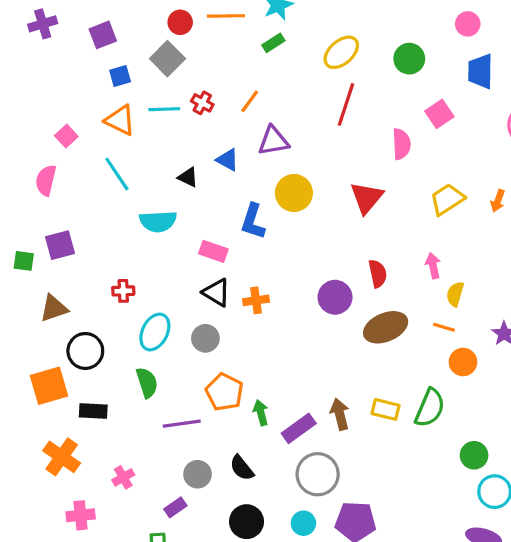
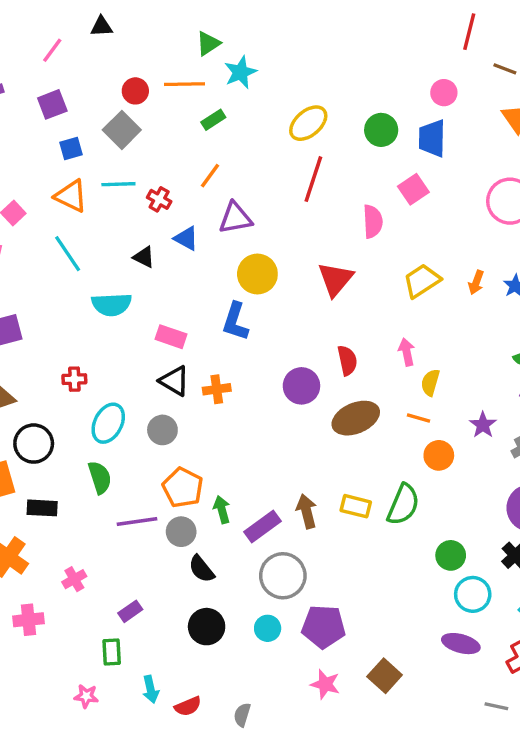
green rectangle: (273, 43) -> (213, 120), moved
blue trapezoid: (480, 71) -> (432, 138), moved
red cross: (202, 103) -> (159, 199), moved
blue L-shape: (253, 221) -> (235, 321), moved
gray circle: (198, 474) -> (181, 532), moved

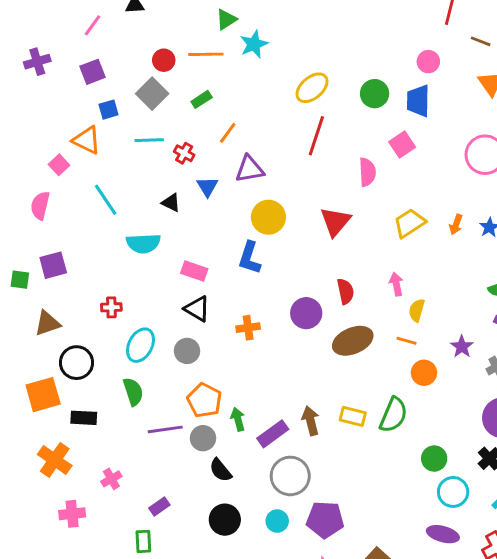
green rectangle: (213, 120) -> (202, 99), moved
orange triangle: (71, 196) -> (87, 140), moved
blue triangle: (186, 238) -> (207, 187), turned 30
orange cross: (217, 389) -> (248, 328), moved

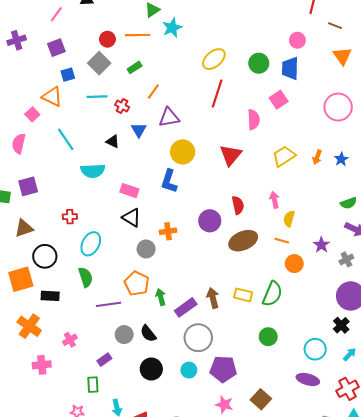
gray circle: (187, 351) -> (146, 249), moved
gray circle: (203, 438) -> (124, 335), moved
green circle: (434, 459) -> (268, 337), moved

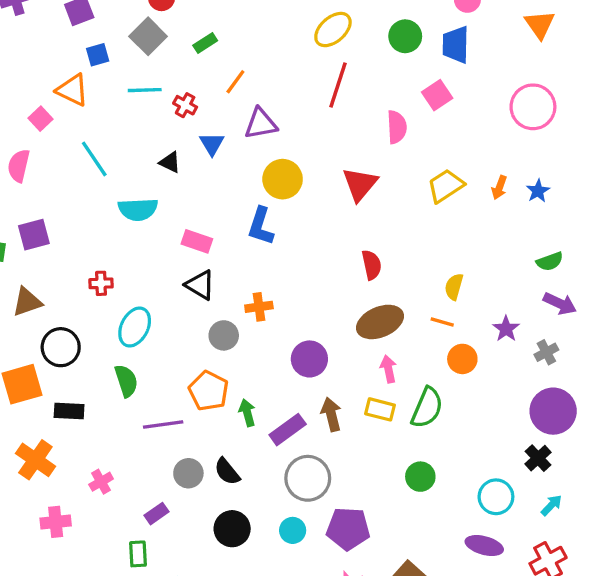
pink arrow: (274, 200) -> (388, 369), moved
purple circle: (210, 221) -> (309, 359), moved

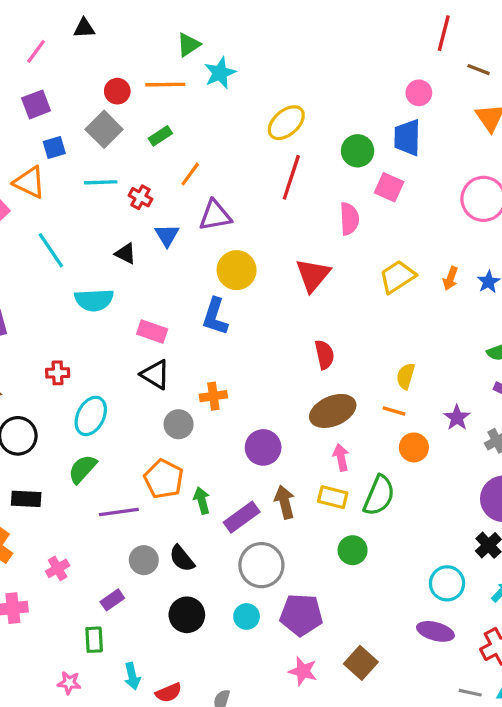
green circle: (405, 36) -> (358, 151), moved
pink square: (437, 95) -> (389, 187), turned -32
green semicircle: (126, 381) -> (82, 469), turned -120
green circle: (420, 477) -> (353, 550), moved

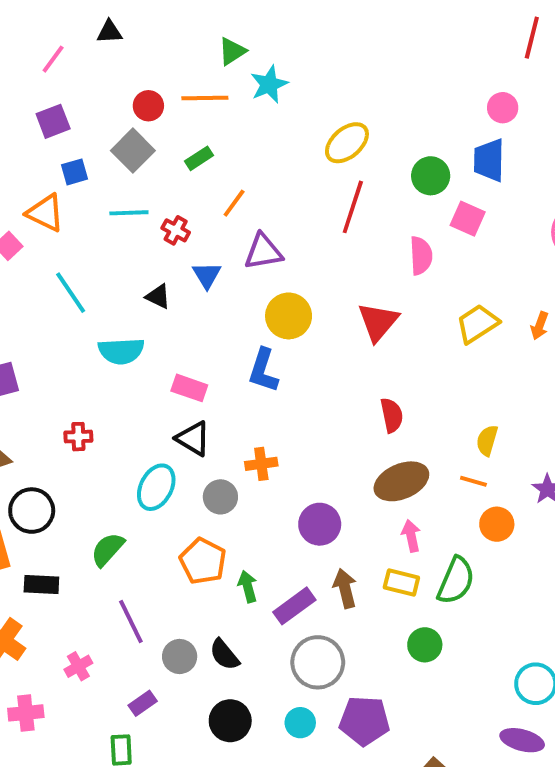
cyan ellipse: (91, 416) -> (156, 487), moved
purple line: (119, 512) -> (131, 621), moved, turned 72

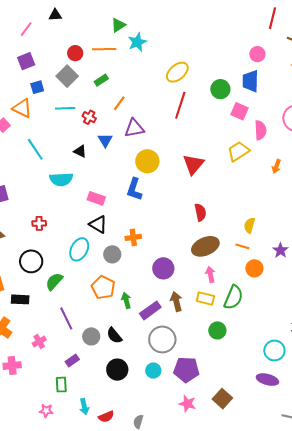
pink semicircle: (421, 256) -> (260, 130), moved
yellow trapezoid: (477, 324) -> (238, 151), moved
black circle: (32, 511) -> (31, 261), moved

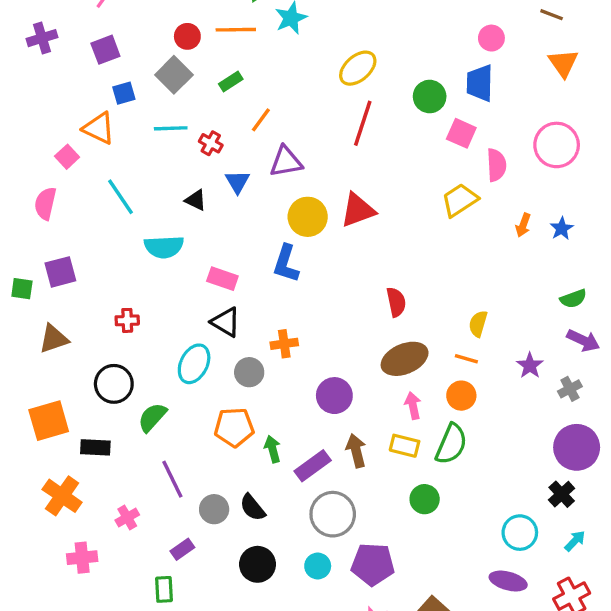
red triangle: (193, 164) -> (358, 210), moved, turned 30
orange circle: (254, 268) -> (461, 396), moved
orange pentagon: (103, 287) -> (234, 427), turned -30

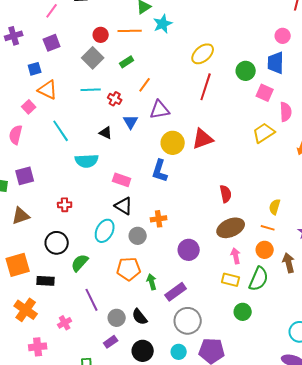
blue square: (124, 93) -> (35, 69), moved
brown arrow: (356, 451) -> (289, 263), moved
purple rectangle: (182, 549) -> (111, 342), moved

